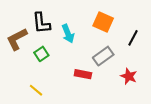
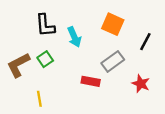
brown L-shape: (17, 39) -> (18, 65), moved
yellow line: (36, 90) -> (39, 99), turned 40

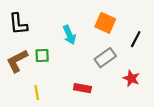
black L-shape: (45, 25) -> (18, 24), moved
green square: (45, 59) -> (42, 55), turned 32
red rectangle: (91, 81) -> (82, 88), moved

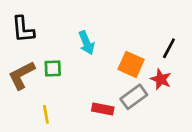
orange square: (105, 23) -> (131, 64), moved
gray rectangle: (105, 58) -> (134, 97), moved
red star: (131, 78) -> (161, 79), moved

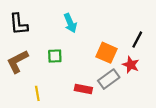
cyan arrow: (86, 43) -> (70, 23), moved
green square: (53, 68) -> (55, 56), moved

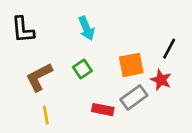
orange square: (107, 53) -> (131, 65), turned -35
green square: (55, 56) -> (82, 69), moved, turned -32
brown L-shape: (17, 61) -> (39, 77), moved

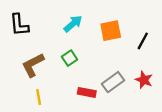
cyan arrow: (86, 28) -> (73, 24), turned -108
orange square: (131, 65) -> (111, 31), moved
red star: (161, 80) -> (144, 80), moved

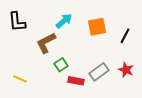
green square: (70, 58) -> (61, 65), moved
brown L-shape: (33, 65) -> (46, 43), moved
yellow line: (39, 97) -> (20, 79), moved, turned -56

